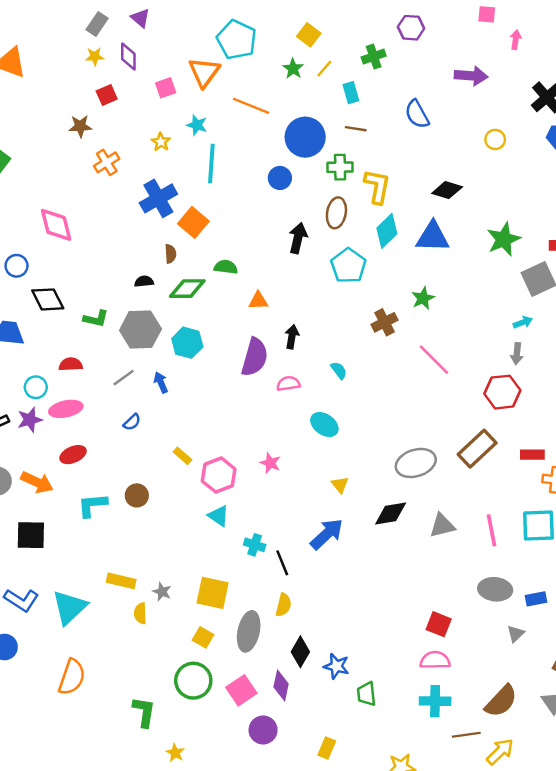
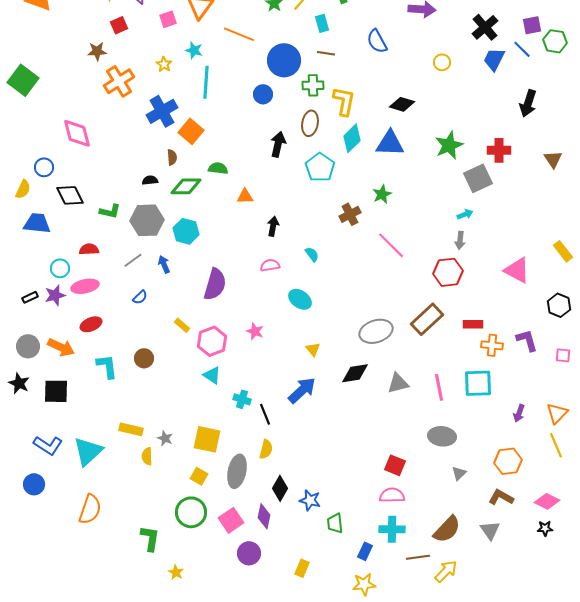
orange cross: (107, 162) -> (119, 81), size x1.4
purple semicircle: (255, 357) -> (215, 284), moved
cyan L-shape: (92, 505) -> (107, 366), turned 88
blue rectangle: (536, 599) -> (365, 551), moved, turned -54

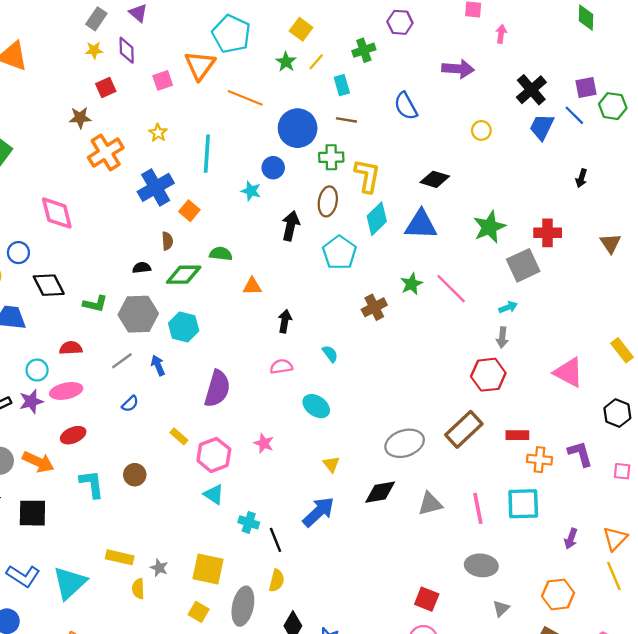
cyan star: (194, 50) -> (251, 191), moved
black arrow: (528, 103) -> (581, 178), size x0.6
orange square: (191, 131) -> (189, 211), size x0.7
pink line: (391, 245) -> (451, 289), moved

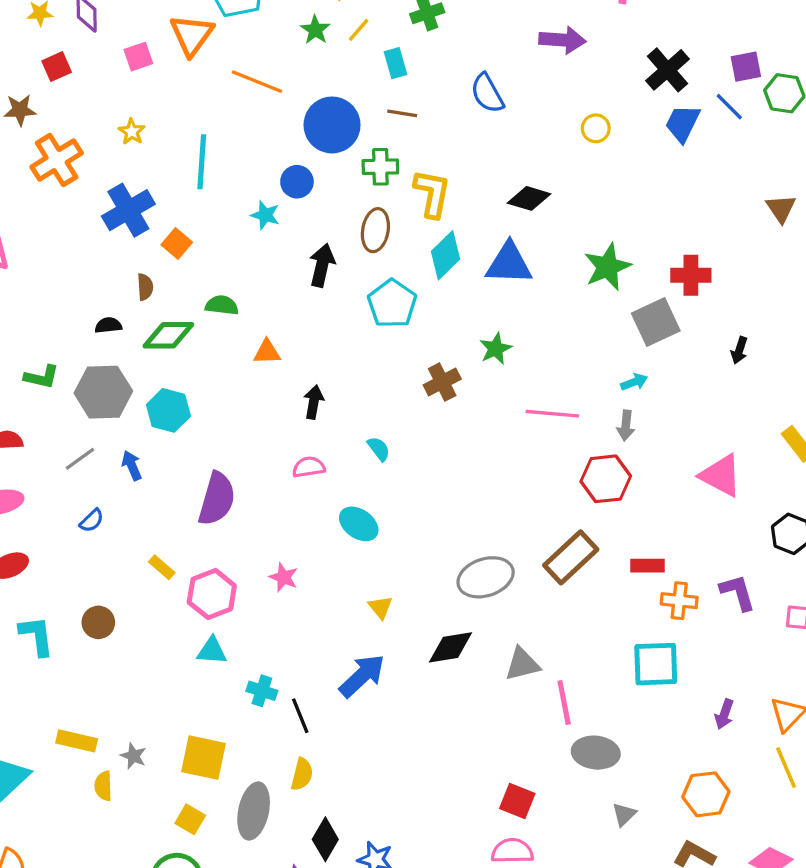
black arrow: (581, 178) -> (739, 350), moved
brown triangle: (610, 243) -> (781, 208), moved
pink line: (451, 289) -> (552, 414), moved, turned -40
cyan triangle: (214, 494) -> (212, 651), turned -30
pink line: (478, 508) -> (564, 702), moved

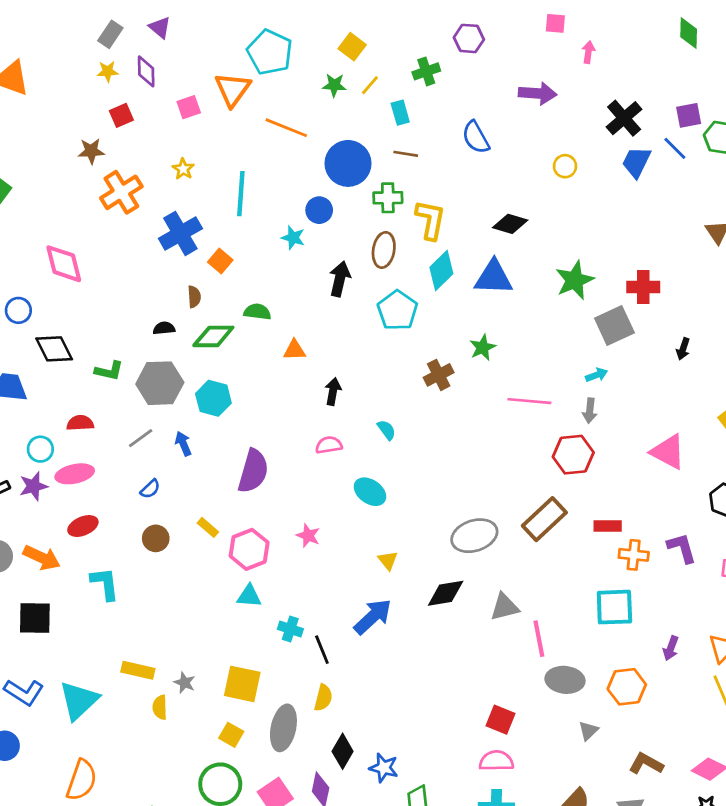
green star: (315, 30) -> (334, 85), turned -30
brown circle: (98, 622) -> (156, 538), moved
orange hexagon: (706, 794) -> (627, 687), moved

